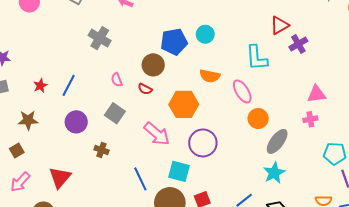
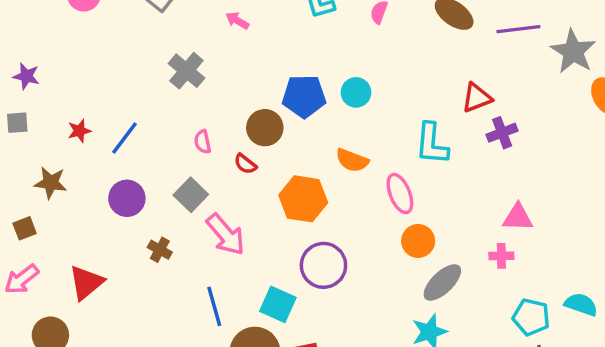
pink arrow: (157, 134) -> (226, 234), moved

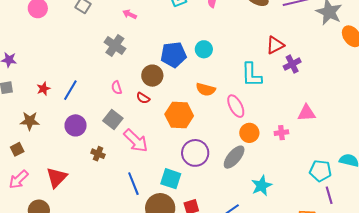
gray cross: (186, 71) -> (115, 45), moved
pink cross: (501, 256) -> (281, 133), moved
gray ellipse: (442, 282) -> (234, 157), moved

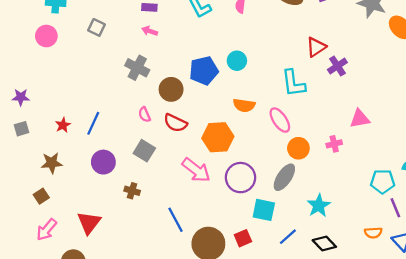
brown circle: (152, 76) -> (171, 89), moved
red semicircle: (143, 98) -> (175, 123), size x1.5
pink arrow: (136, 141) -> (196, 170), moved
cyan square: (171, 179) -> (264, 210), moved

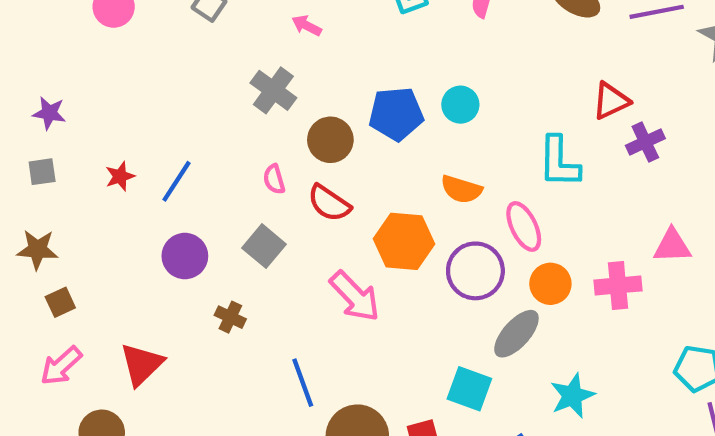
pink cross: (334, 144) -> (618, 285), size x1.5
brown star: (52, 163) -> (37, 249), moved
purple circle: (240, 178) -> (475, 271), moved

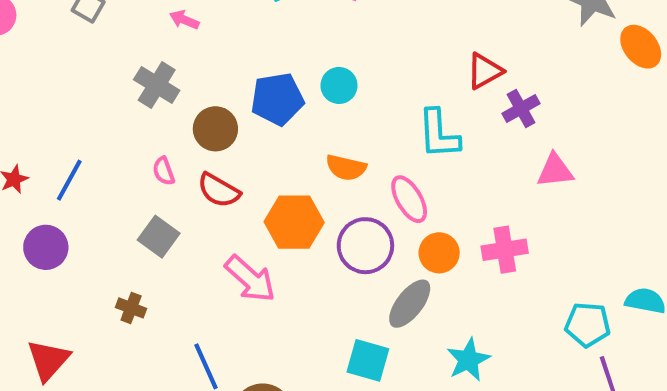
pink triangle: (672, 246) -> (555, 170), moved
purple circle: (185, 256) -> (46, 247), moved

